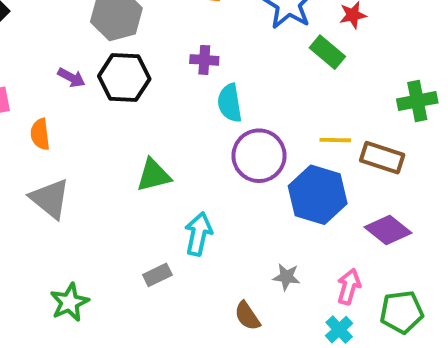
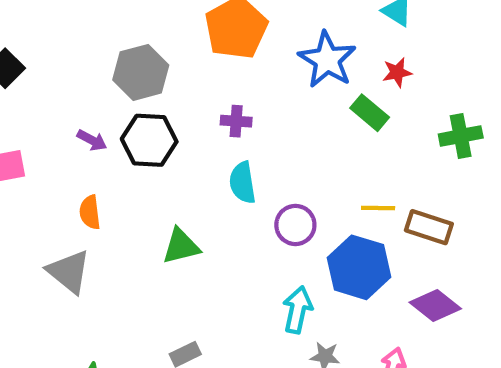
green cross: (417, 101) -> (461, 136), moved
cyan semicircle: (230, 103) -> (242, 183), moved
orange semicircle: (40, 134) -> (90, 212), moved
purple circle: (259, 156) -> (295, 225), size x0.7
cyan arrow: (198, 234) -> (298, 310), moved

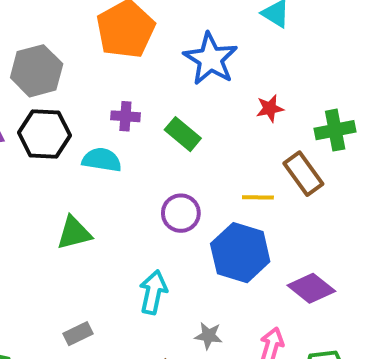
red star: (397, 72) -> (270, 108), moved
green rectangle: (370, 113) -> (183, 134), moved
cyan semicircle: (242, 183) -> (102, 160), moved, turned 108
brown rectangle: (429, 227) -> (303, 174), moved, turned 36
cyan arrow: (298, 310) -> (153, 292), moved

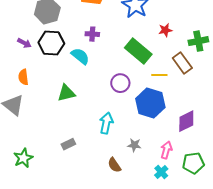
green rectangle: (183, 134) -> (138, 51), moved, size x1.5
cyan semicircle: (102, 160) -> (80, 56), turned 30
purple diamond: (311, 288) -> (186, 121), turned -65

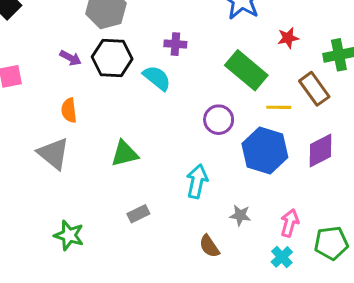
green triangle: (66, 93) -> (124, 154), moved
purple diamond: (186, 121) -> (320, 150), moved
green star: (23, 158) -> (69, 235), turned -30

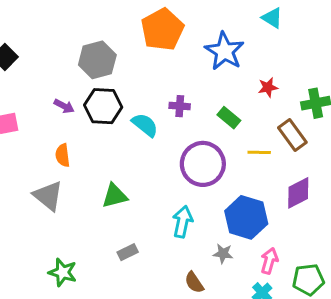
purple cross: (175, 44) -> (180, 106), moved
green rectangle: (246, 70) -> (229, 118), size x0.6
purple circle: (219, 120) -> (203, 164), size x1.6
blue hexagon: (265, 150) -> (246, 217), moved

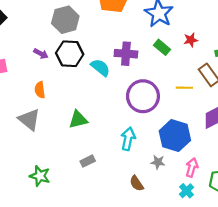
purple cross: (180, 106) -> (126, 54), size x1.5
green rectangle: (229, 118) -> (162, 47), moved

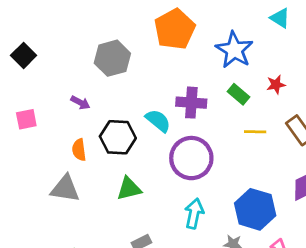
black hexagon: (70, 54) -> (118, 137), moved
yellow line: (184, 88) -> (255, 132), moved
purple circle: (143, 96) -> (191, 158), moved
gray triangle: (29, 120) -> (65, 189), turned -30

